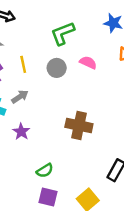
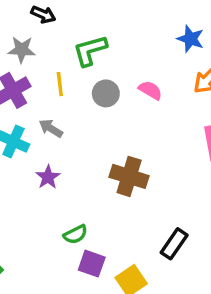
green L-shape: (63, 33) -> (90, 50), moved
gray arrow: (20, 97) -> (51, 128), turned -119
purple square: (48, 197) -> (92, 264), moved

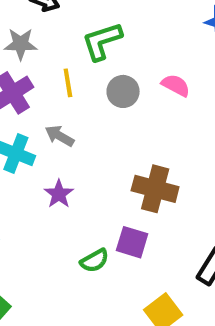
purple square: (92, 264) -> (132, 242), moved

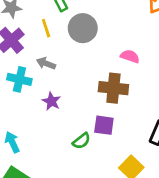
pink semicircle: (176, 85) -> (130, 56), moved
gray circle: (123, 91) -> (83, 28), size x1.4

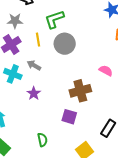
pink semicircle: (130, 56) -> (106, 71), moved
brown cross: (113, 88) -> (80, 91), turned -30
green semicircle: (81, 141) -> (42, 140), moved, turned -72

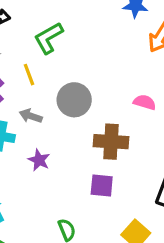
gray circle: (65, 44) -> (74, 100), moved
brown cross: (80, 91) -> (111, 142), turned 30

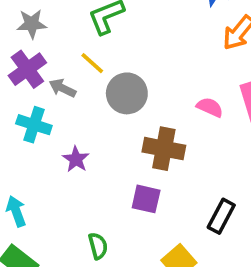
yellow line: (29, 75) -> (92, 63), moved, turned -35
gray arrow: (31, 116) -> (62, 88), moved

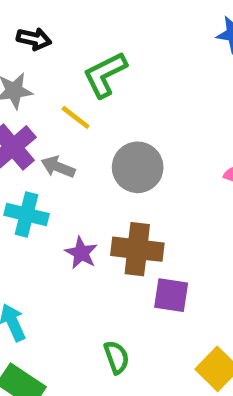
yellow line: (92, 63) -> (76, 117), moved
brown cross: (164, 149) -> (137, 249), moved

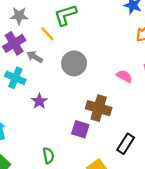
brown cross: (137, 249) -> (99, 108), moved

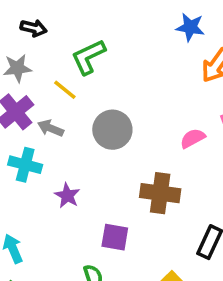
pink semicircle: (124, 76) -> (193, 138), turned -49
purple square: (80, 129) -> (115, 237), moved

